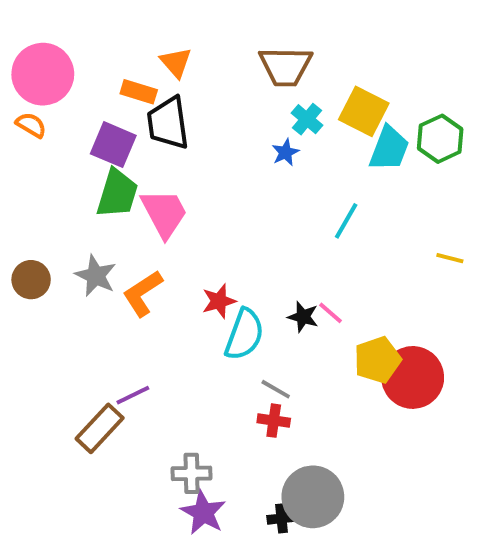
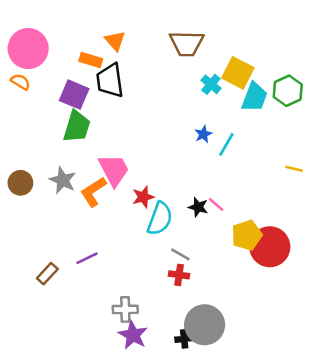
cyan cross: (307, 119) -> (211, 84), moved
blue star: (285, 152) -> (203, 134), moved
pink trapezoid: (164, 213) -> (114, 170), moved
brown rectangle: (100, 428) -> (47, 274), moved, size x0.7

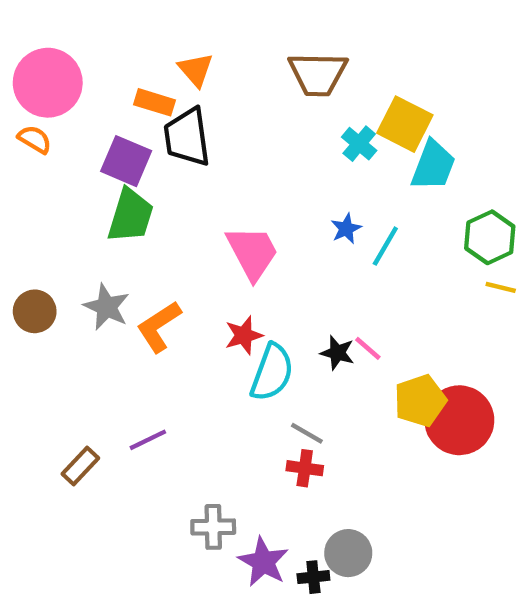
green hexagon: (288, 91) -> (490, 237), moved
pink trapezoid: (114, 170) -> (252, 253), moved
gray circle: (205, 325) -> (348, 553), size x0.7
purple star: (133, 335) -> (263, 562), moved

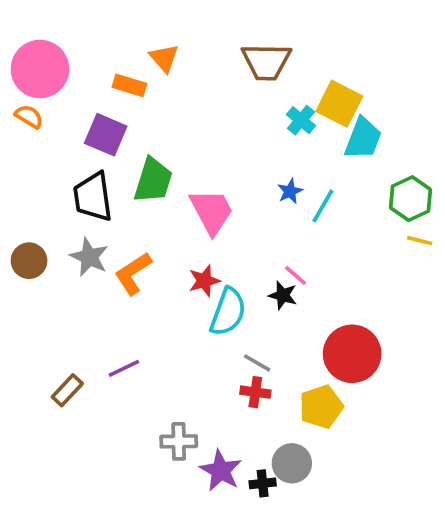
black trapezoid: (187, 137) -> (93, 197), moved
green trapezoid: (130, 216) -> (153, 180), moved
pink line: (368, 348) -> (296, 275), moved
yellow pentagon: (420, 401) -> (321, 407), moved
red circle: (459, 420) -> (352, 354), moved

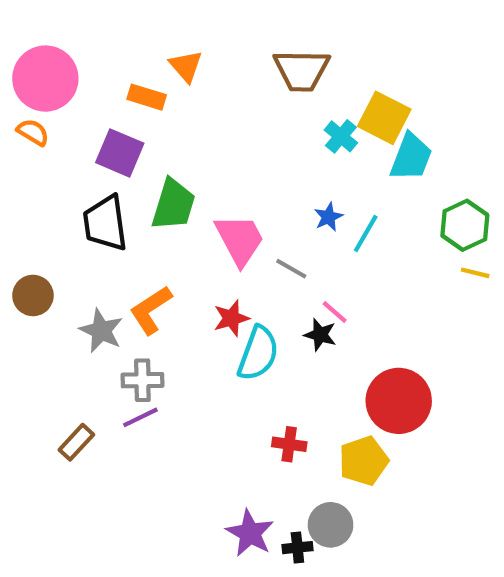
gray star: (89, 257) -> (101, 331), moved
gray line: (257, 363) -> (291, 269), moved
gray cross: (179, 441) -> (142, 380), moved

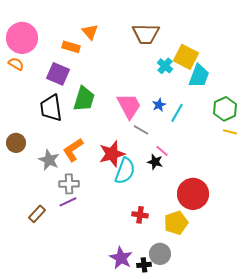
pink trapezoid: (240, 240) -> (129, 106), moved
red star: (231, 318) -> (112, 154), size x1.5

